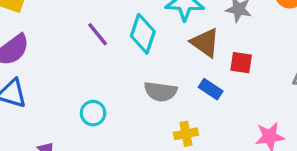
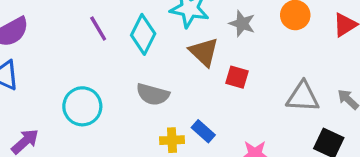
blue rectangle: (211, 89) -> (203, 131), moved
cyan circle: (93, 113) -> (82, 106), size x1.5

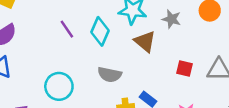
red square: (237, 77) -> (185, 68), moved

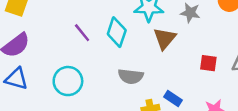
brown triangle: (145, 41) -> (165, 39), turned 35
cyan circle: (59, 86) -> (68, 81), moved

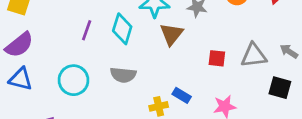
purple line: (82, 33) -> (87, 30), turned 60
gray semicircle: (131, 76) -> (123, 75), moved

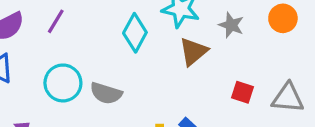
purple line: (87, 30) -> (56, 21), moved
gray semicircle: (123, 75) -> (106, 93), moved

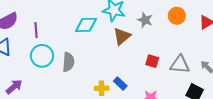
purple line: (56, 21) -> (36, 30), moved, turned -35
cyan diamond: (135, 33) -> (86, 25), turned 60
gray semicircle: (106, 93) -> (68, 62), turned -102

